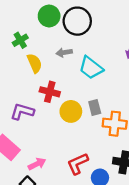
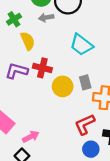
gray arrow: (64, 52) -> (46, 17), moved
purple L-shape: (22, 112) -> (17, 71), moved
red L-shape: (78, 164) -> (85, 124), moved

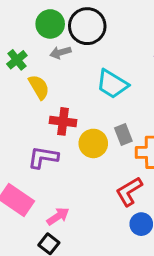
purple L-shape: (17, 71) -> (43, 157), moved

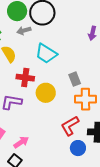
cyan trapezoid: (112, 84) -> (46, 54), moved
gray rectangle: (123, 135) -> (75, 79), moved

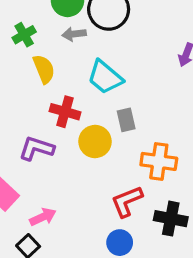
gray rectangle: (75, 79) -> (126, 120), moved
blue circle: (78, 148) -> (120, 243), moved

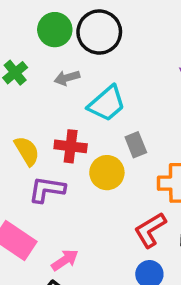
gray arrow: (74, 34) -> (67, 78), moved
yellow semicircle: (44, 69) -> (27, 151), moved
cyan trapezoid: (105, 77) -> (107, 104), turned -72

